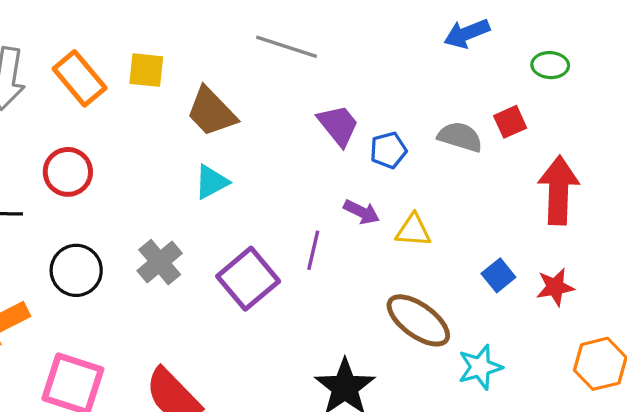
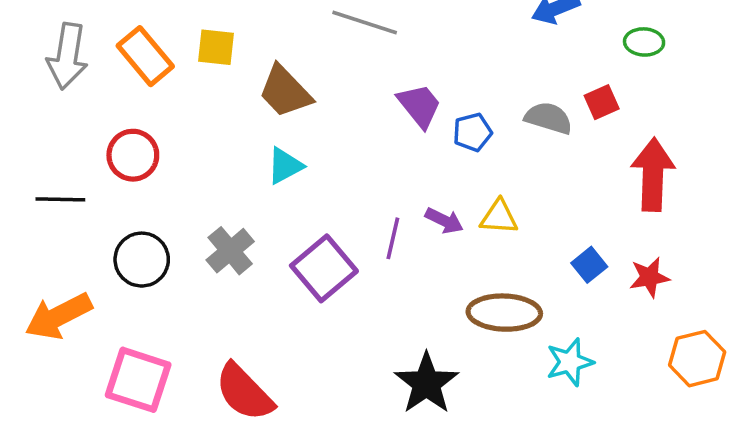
purple arrow: (362, 212) -> (444, 221), moved
brown ellipse: (418, 320) -> (504, 313), turned -34

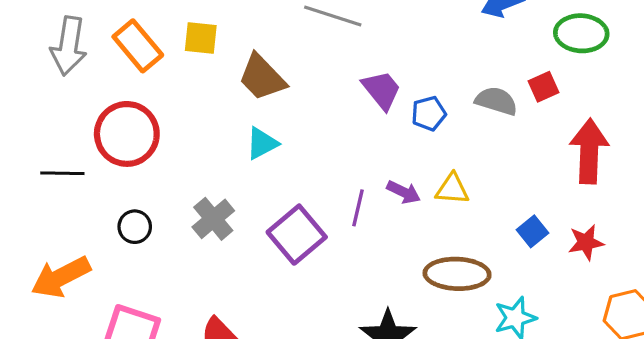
green ellipse: (644, 42) -> (581, 33), size x1.5
red circle: (133, 155) -> (127, 134), size x1.4
black circle: (142, 260) -> (135, 227), size x0.7

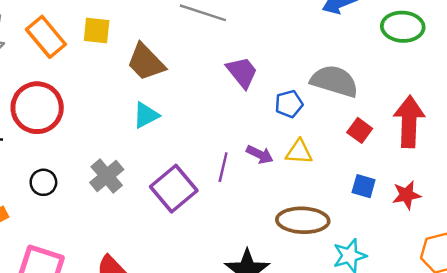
red square: (544, 87) -> (360, 130), moved, turned -30
gray semicircle: (496, 101) -> (334, 81), size x1.4
blue pentagon: (429, 113) -> (289, 104), moved
blue square: (532, 231) -> (364, 186), turned -35

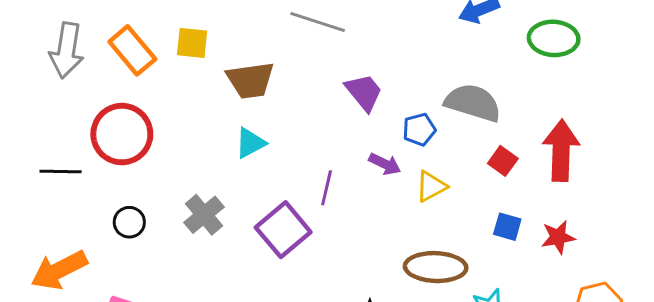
brown trapezoid: (146, 62) -> (250, 80), turned -54
yellow triangle: (299, 152) -> (431, 186), turned -32
purple arrow: (260, 154) -> (385, 164), moved
purple line: (223, 167) -> (327, 188), moved

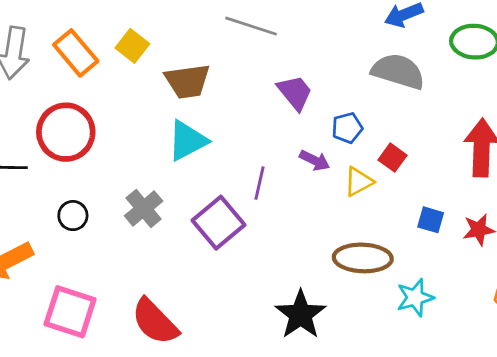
yellow square: (192, 43) -> (132, 46), turned 32
gray semicircle: (473, 103) -> (398, 71), moved
cyan triangle: (250, 143) -> (187, 141), size x1.4
red square: (503, 161) -> (392, 158), moved

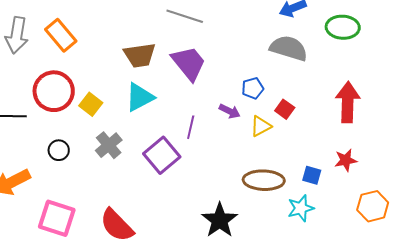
yellow square: (132, 46) -> (91, 104), moved
purple trapezoid: (295, 93) -> (189, 63), moved, size x1.4
blue square: (431, 220) -> (312, 175), moved

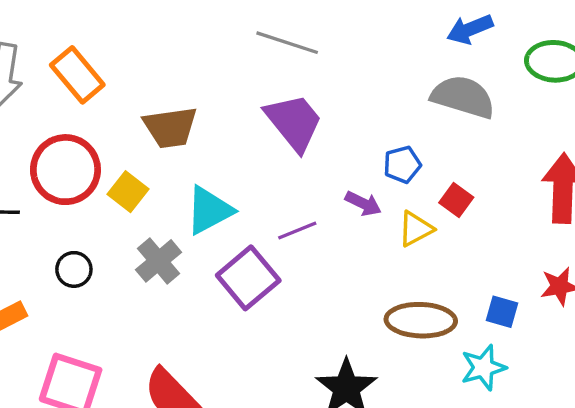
brown trapezoid: (140, 55) -> (170, 127), moved
cyan triangle: (140, 97) -> (209, 210), moved
purple line: (191, 127) -> (297, 231), turned 55

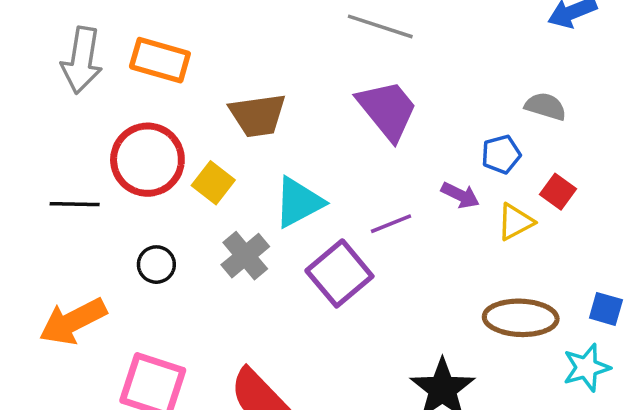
orange rectangle: (77, 75) -> (160, 60), turned -34
gray semicircle: (463, 97) -> (546, 106), moved, size x0.6

